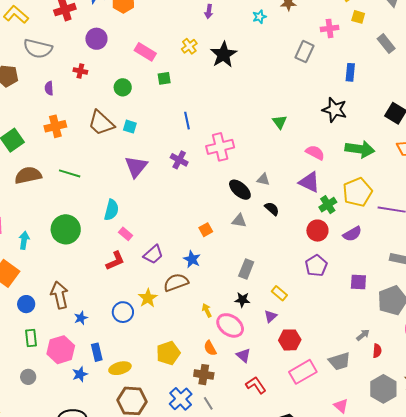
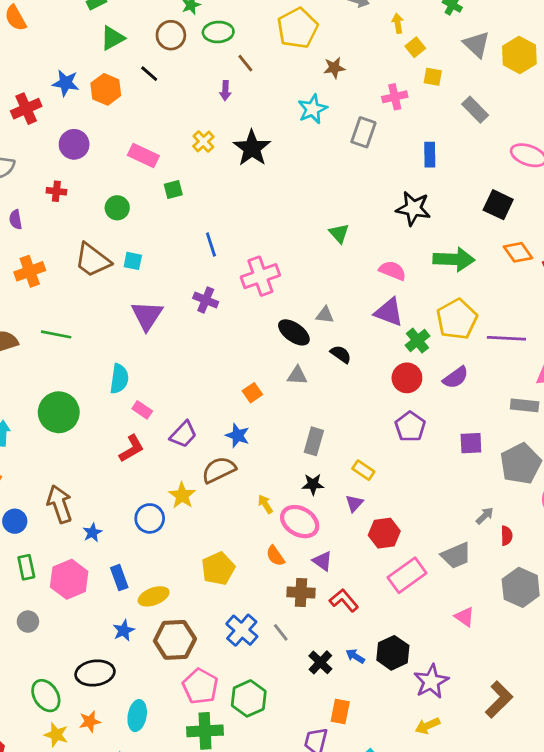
cyan star: (259, 17) -> (313, 109), moved, size x1.5
blue star: (80, 374) -> (124, 630), moved
brown cross: (204, 375) -> (301, 593), moved

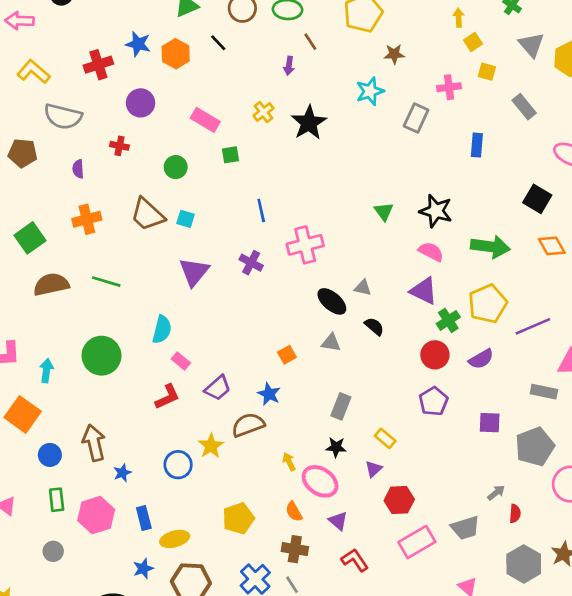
black star: (413, 208) -> (436, 211), moved
purple line: (506, 338) -> (533, 326), turned -32
brown cross: (301, 593) -> (295, 549), moved

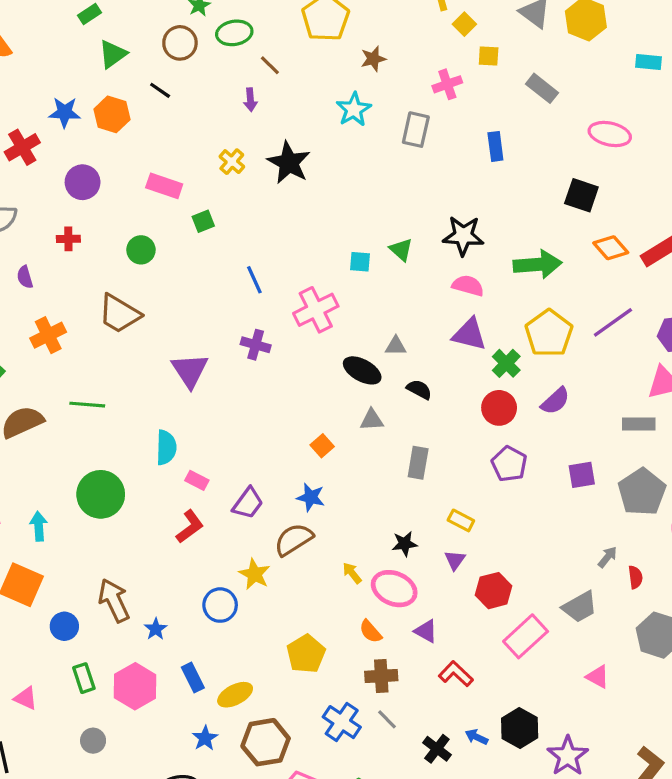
cyan square: (186, 219) -> (360, 262), moved
purple line: (533, 326) -> (613, 322), moved
gray rectangle: (341, 406) -> (418, 463), moved

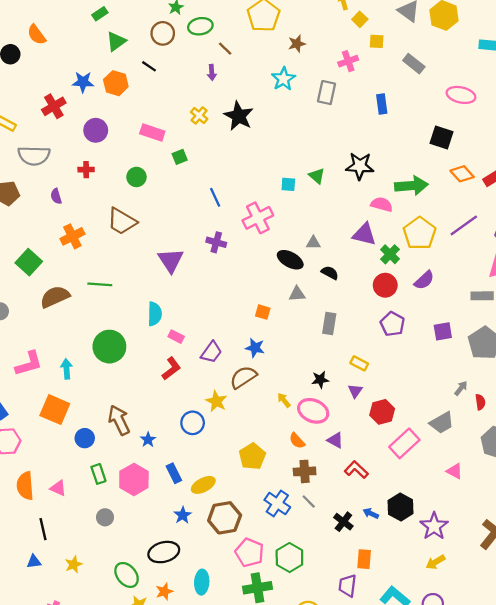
pink semicircle: (468, 286) -> (382, 204), moved
orange square: (322, 446) -> (263, 312), turned -32

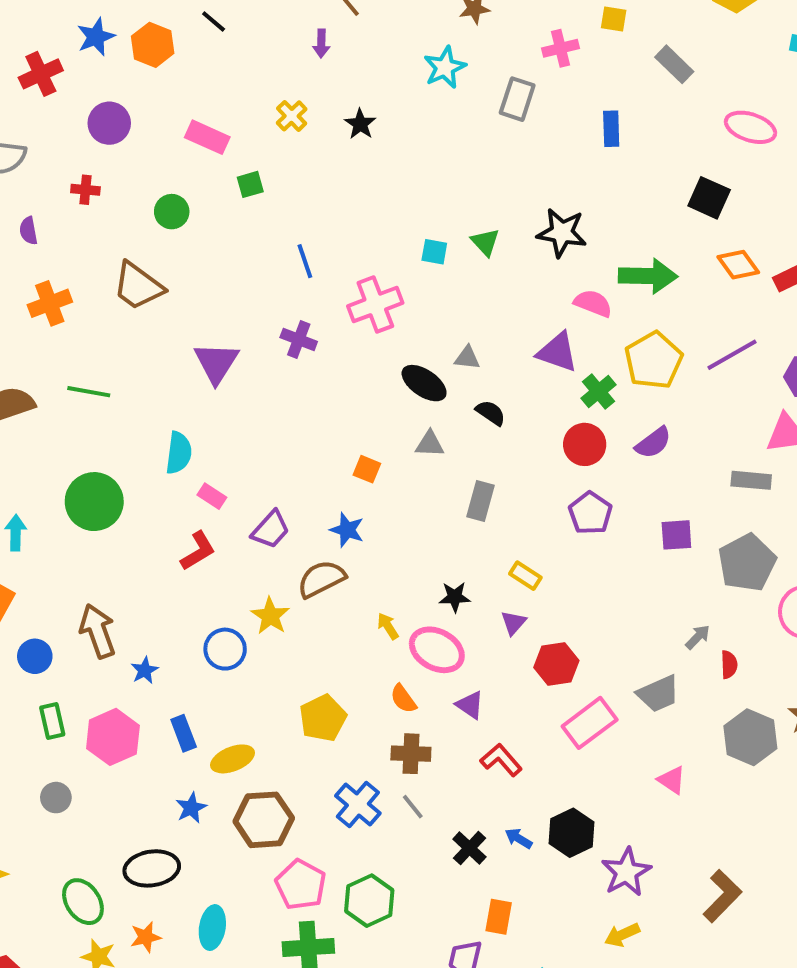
blue star: (83, 82) -> (96, 37), turned -30
black star: (239, 116) -> (360, 124), size x0.6

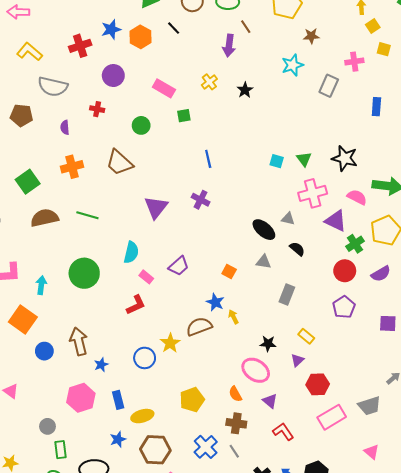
purple arrow: (321, 43) -> (229, 46), size x1.5
pink cross: (375, 304) -> (313, 193), moved
purple trapezoid: (271, 530) -> (179, 266), moved
yellow arrow: (388, 626) -> (233, 317), moved
green rectangle: (52, 721) -> (61, 450), moved

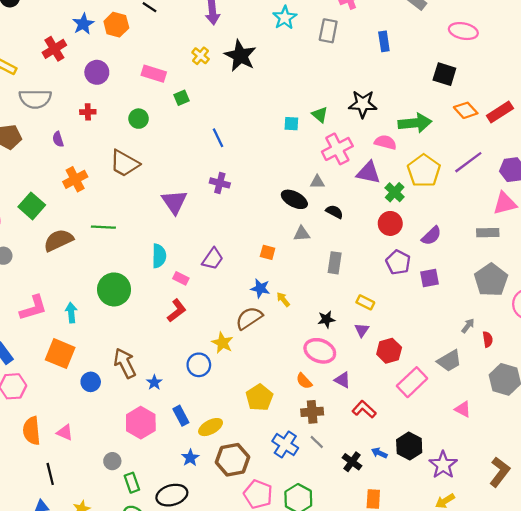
black star: (245, 90) -> (240, 56), size x1.8
purple semicircle: (381, 274) -> (431, 236), moved
purple square: (388, 323) -> (429, 278), moved

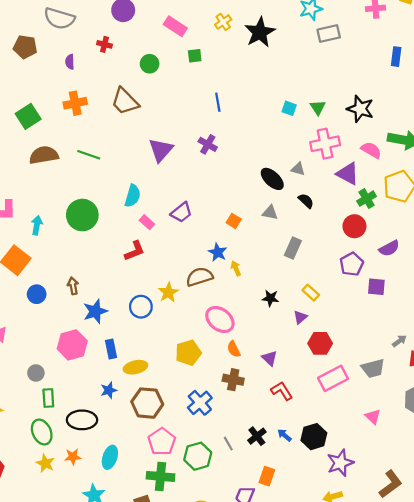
gray rectangle: (328, 31) -> (329, 34), moved, turned 50
pink ellipse: (320, 351) -> (220, 319), moved
brown arrow: (125, 363) -> (73, 286), size x0.6
blue star: (154, 382) -> (95, 311), size x1.6
gray line: (317, 442) -> (228, 444), moved

